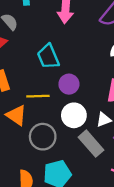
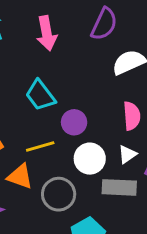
gray rectangle: (91, 144) -> (119, 187), turned -32

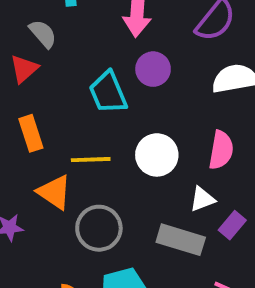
purple circle: (74, 122) -> (153, 69), moved
white circle: (90, 159) -> (157, 155), moved

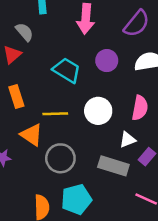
purple circle: (153, 69) -> (107, 61), moved
cyan trapezoid: (108, 93) -> (67, 70), turned 144

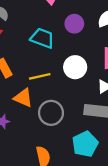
cyan pentagon: (76, 199) -> (85, 144), moved

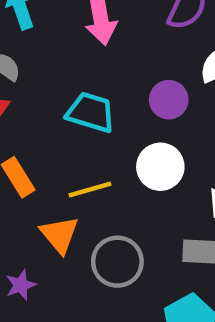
purple circle: (74, 24) -> (169, 100), moved
orange triangle: (23, 98) -> (59, 235), turned 30

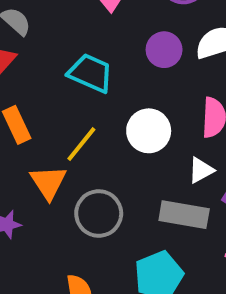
purple circle: (169, 100) -> (164, 50), moved
yellow line: (90, 190) -> (81, 144), turned -42

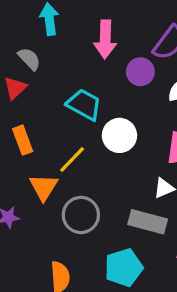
purple circle: (164, 50) -> (140, 72), moved
white circle: (149, 131) -> (119, 135), moved

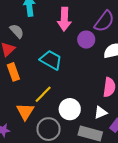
white circle: (119, 135) -> (70, 109), moved
orange rectangle: (23, 140) -> (13, 72), moved

